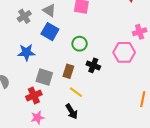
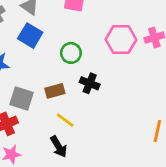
pink hexagon: (124, 52) -> (121, 40), moved
brown rectangle: (68, 71) -> (55, 91), turned 56

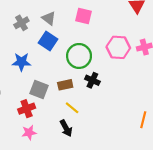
green circle: (71, 53) -> (79, 56), size x1.5

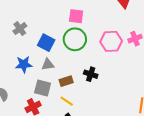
gray triangle: (49, 18) -> (48, 65), moved, turned -40
green circle: (79, 56) -> (75, 39), moved
yellow line: (72, 108) -> (67, 101), moved

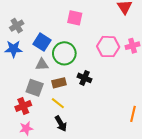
green circle: (75, 39) -> (64, 53), moved
blue star: (24, 64) -> (13, 49), moved

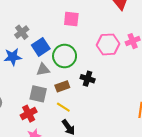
gray cross: (17, 26) -> (22, 32), moved
blue square: (42, 42) -> (41, 47), turned 30

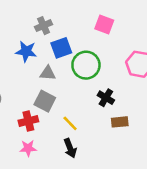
gray triangle: (43, 70) -> (48, 73), moved
brown rectangle: (62, 86) -> (120, 122), moved

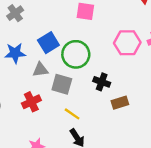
gray cross: (44, 26) -> (15, 13), moved
gray square: (45, 101) -> (62, 84), moved
red cross: (28, 121) -> (31, 102), moved

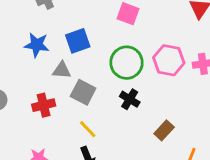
green circle: (76, 54) -> (127, 63), moved
brown rectangle: (120, 103) -> (164, 130), moved, turned -42

